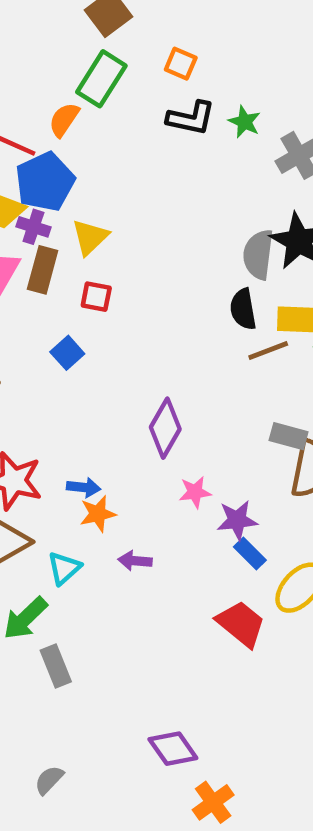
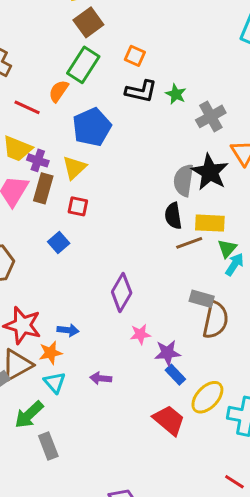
blue pentagon: (45, 182) -> (92, 127), moved
orange star: (98, 514) -> (50, 353), moved
cyan triangle: (64, 568) -> (55, 382), turned -30

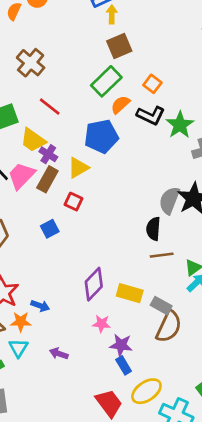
orange semicircle: (59, 91) -> (120, 105), moved
green star: (176, 94) -> (180, 125), size x1.5
yellow rectangle: (210, 223) -> (130, 293), moved

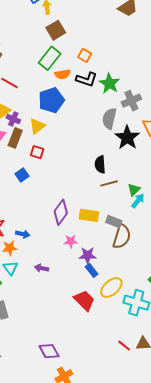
orange semicircle: (120, 105) -> (63, 74), turned -140
gray semicircle: (169, 200) -> (109, 118), moved

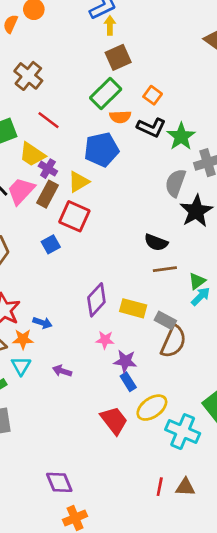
red square: (37, 152) -> (74, 216), size x1.6
black semicircle: (100, 164) -> (156, 242), turned -72
red line: (124, 346) -> (160, 487), turned 56

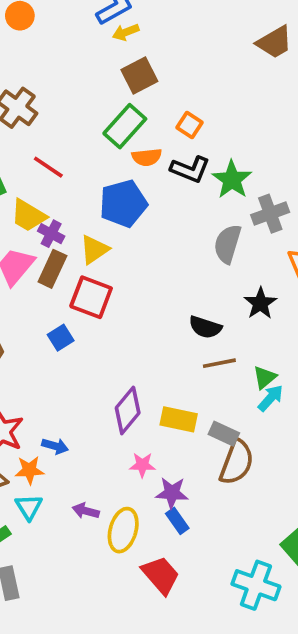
yellow arrow: (110, 25) -> (126, 32), turned -108
black star: (196, 211) -> (260, 303), moved, size x0.7
yellow ellipse: (152, 408) -> (123, 530), moved, turned -36

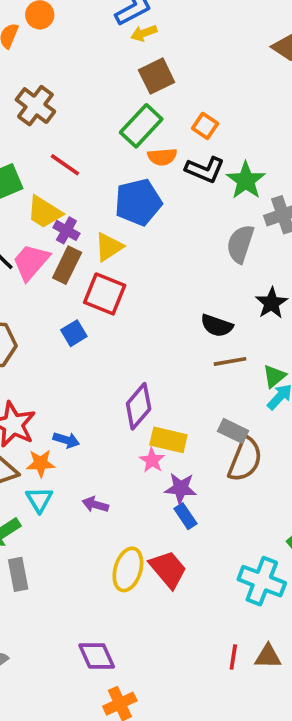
yellow rectangle: (179, 419) -> (168, 440), moved
pink star: (142, 465) -> (152, 460), turned 30
yellow ellipse: (123, 530) -> (128, 569), moved

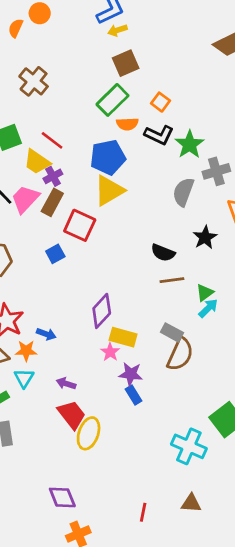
red line: (65, 165) -> (52, 140), moved
purple cross: (66, 230) -> (53, 176), turned 30
yellow triangle: (109, 247) -> (109, 191), moved, size x1.4
red trapezoid: (168, 569) -> (72, 415), moved
red line: (233, 657) -> (143, 512), moved

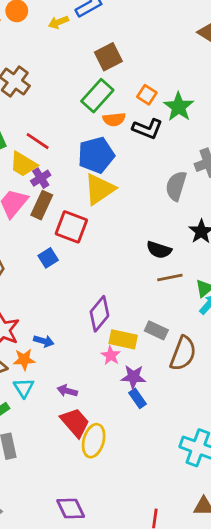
yellow arrow: (117, 30) -> (58, 22), moved
green star: (190, 144) -> (179, 107), moved
gray rectangle: (172, 332) -> (156, 330), moved

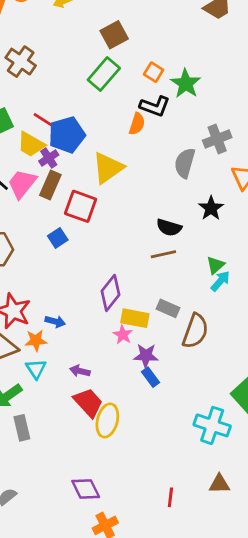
orange semicircle: (114, 119) -> (137, 124), moved, turned -65
blue pentagon: (96, 155) -> (67, 135), moved
brown line: (170, 277) -> (163, 254), moved

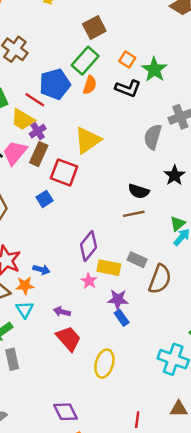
orange semicircle: (137, 124) -> (90, 85), moved
blue pentagon: (67, 135) -> (55, 84), moved
pink star: (123, 335) -> (89, 281), moved
yellow ellipse: (107, 420) -> (104, 364), moved

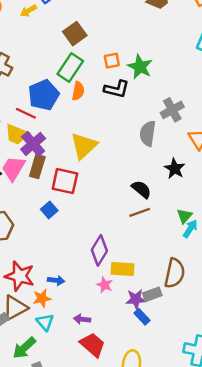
orange square: (127, 60) -> (112, 61), turned -35
purple cross: (38, 131) -> (33, 144), size x1.5
black semicircle: (139, 191) -> (141, 189), turned -150
gray rectangle: (137, 260) -> (152, 294), moved, turned -36

